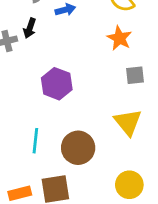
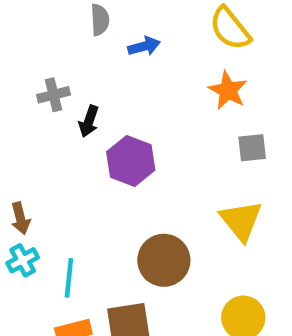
black arrow: (30, 28) -> (89, 121), moved
cyan line: (35, 141) -> (69, 278), moved

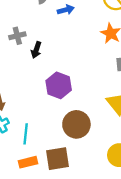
purple hexagon: (131, 161) -> (59, 85), moved

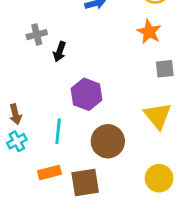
cyan line: (26, 134) -> (58, 131), moved
orange rectangle: (28, 162) -> (50, 173), moved

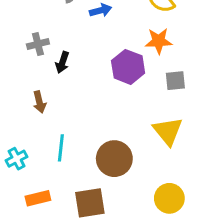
orange star: (149, 32) -> (159, 41), turned -30
purple hexagon: (86, 94) -> (128, 67), moved
brown arrow: (15, 114) -> (39, 102), moved
orange rectangle: (50, 173) -> (38, 198), moved

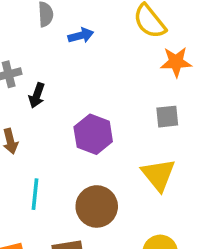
orange star: (159, 41) -> (176, 62), moved
purple hexagon: (128, 67) -> (93, 134), moved

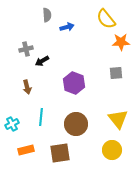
black arrow: (37, 95) -> (42, 61), turned 40
yellow triangle: (158, 175) -> (118, 119), moved

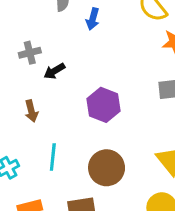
blue arrow: (67, 27) -> (93, 19), turned 120

